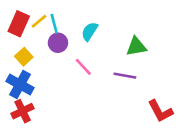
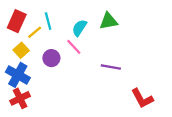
yellow line: (39, 21) -> (35, 32), moved
purple circle: (58, 43) -> (51, 58), moved
green triangle: (136, 47) -> (109, 21), moved
pink line: (83, 67) -> (74, 47), moved

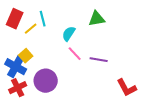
cyan semicircle: (79, 28) -> (69, 34), moved
pink line: (74, 47) -> (75, 54), moved
yellow square: (21, 50) -> (26, 56), moved
purple circle: (51, 58) -> (46, 81), moved, size x1.5

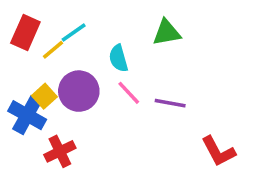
cyan line: (43, 19) -> (74, 33), turned 70
cyan semicircle: (69, 34) -> (118, 58), turned -49
purple circle: (46, 81) -> (79, 91), moved
red cross: (18, 88) -> (60, 151), moved

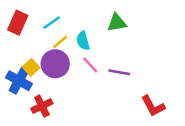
yellow line: (53, 50) -> (60, 42), moved

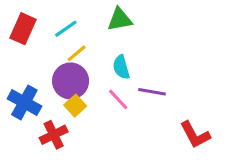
green triangle: (117, 23) -> (120, 19), moved
cyan semicircle: (83, 41) -> (121, 67), moved
pink line: (90, 65) -> (118, 99), moved
yellow square: (31, 67) -> (75, 106), moved

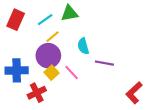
green triangle: (120, 19) -> (69, 13), moved
pink line: (118, 99) -> (72, 73), moved
blue cross: (24, 102) -> (17, 70), turned -30
red L-shape: (195, 135) -> (134, 93), turned 75

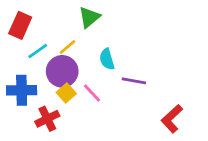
green triangle: (69, 13) -> (89, 17), turned -30
cyan line: (45, 20) -> (38, 51), moved

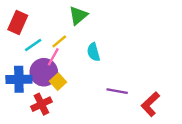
purple circle: (62, 71) -> (44, 72), moved
purple line: (134, 81) -> (117, 91), moved
pink line: (92, 93) -> (53, 57), moved, turned 72

